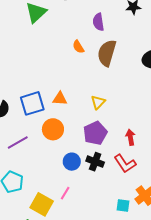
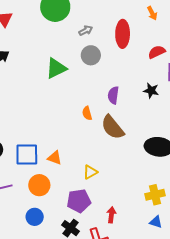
brown semicircle: (107, 53) -> (113, 127), turned -72
blue circle: (72, 162) -> (35, 217), moved

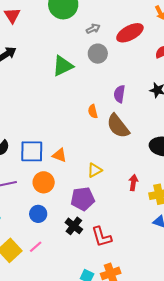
red ellipse: (123, 34) -> (130, 33), turned 60
red arrow: (111, 215) -> (133, 183), moved

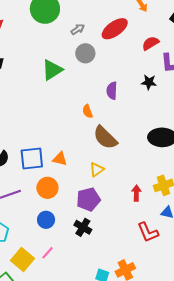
brown semicircle: (118, 126) -> (105, 138), moved
red arrow: (133, 183) -> (136, 193), moved
red L-shape: (102, 237) -> (148, 232), moved

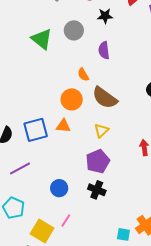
gray circle: (85, 53) -> (74, 30), moved
green triangle: (52, 70) -> (42, 39), turned -40
black star: (149, 82) -> (105, 16), moved
orange circle: (47, 188) -> (72, 99), moved

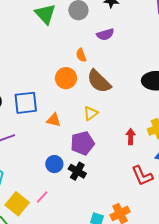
purple semicircle: (104, 50) -> (105, 34), turned -108
orange triangle: (63, 126) -> (54, 120), moved
blue circle: (59, 188) -> (54, 164), moved

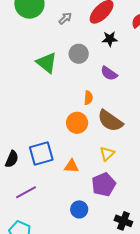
purple semicircle: (105, 34) -> (109, 73), turned 60
orange semicircle: (81, 55) -> (88, 98), turned -144
black cross: (77, 171) -> (123, 221), moved

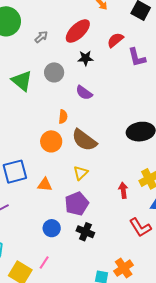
black cross: (123, 221) -> (85, 232), moved

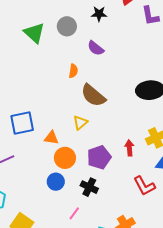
orange circle: (51, 141) -> (65, 158), moved
yellow triangle: (81, 173) -> (80, 123), moved
purple pentagon: (77, 204) -> (99, 157), moved
pink line: (44, 262) -> (74, 213), moved

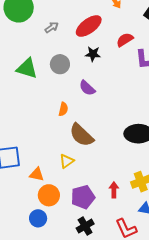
green triangle: (34, 33) -> (27, 68), turned -30
black cross: (89, 187) -> (85, 226), moved, turned 30

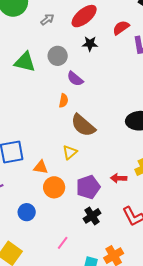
purple semicircle: (87, 88) -> (75, 79), moved
red arrow: (114, 190) -> (119, 178), turned -84
blue circle: (38, 218) -> (27, 212), moved

